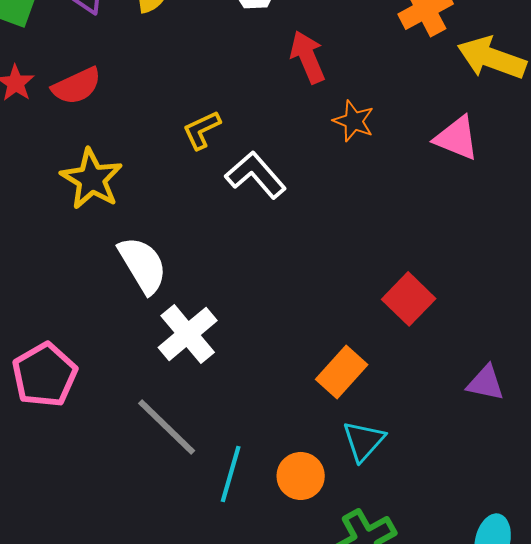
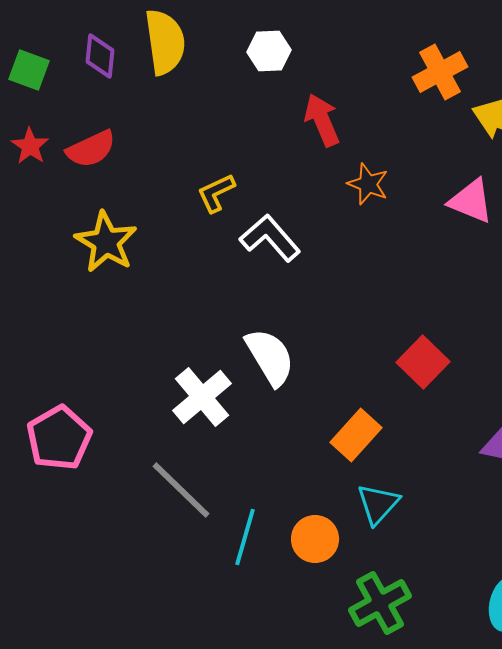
white semicircle: (143, 265) -> (270, 357), moved

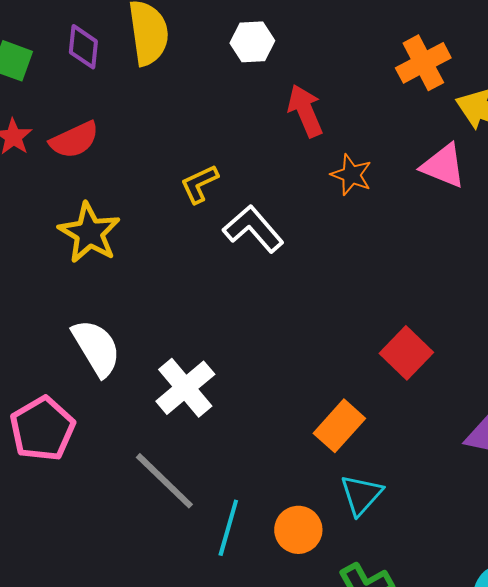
pink triangle: (471, 201) -> (443, 166), moved
white semicircle: (270, 357) -> (96, 348), moved

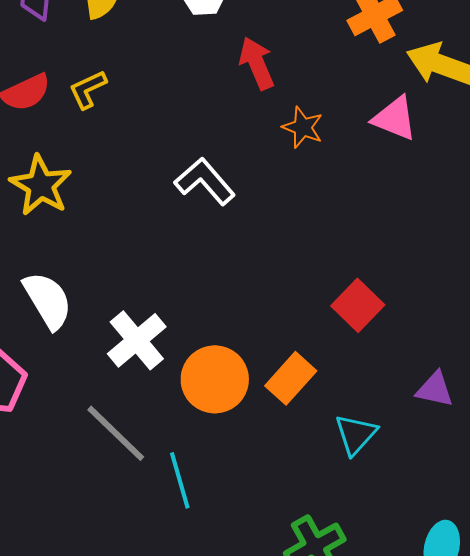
yellow L-shape: (199, 184) -> (88, 89), moved
cyan triangle: (361, 495) -> (356, 434), moved
cyan line: (228, 528) -> (180, 480), turned -32
orange circle: (298, 530) -> (215, 379), moved, size x1.4

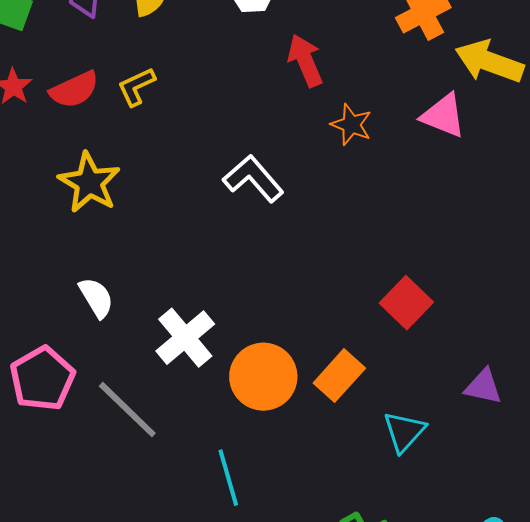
white semicircle: (48, 300) -> (96, 298), size x0.7
gray line: (116, 433) -> (127, 410), moved

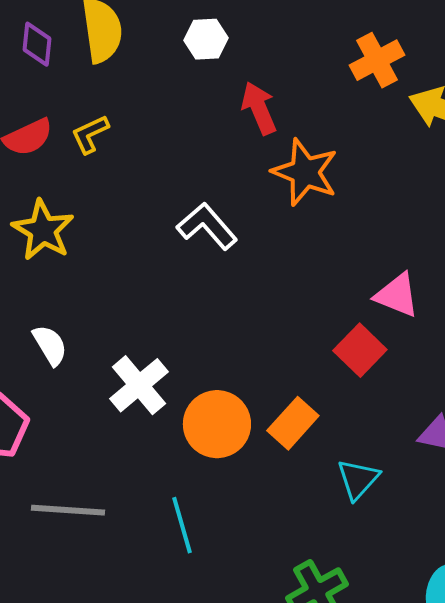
pink triangle: (443, 116) -> (397, 295), moved
orange star: (351, 125) -> (305, 172), size x1.6
gray line: (127, 410) -> (68, 510), moved, turned -40

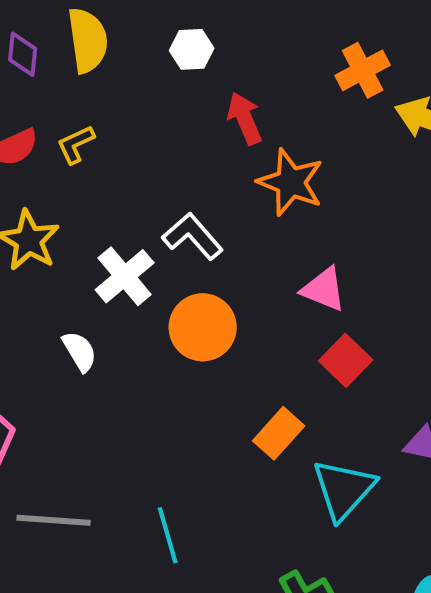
pink triangle: (397, 295) -> (324, 289), moved
white semicircle: (50, 345) -> (80, 351), moved
white cross: (139, 385) -> (125, 276), moved
orange circle: (217, 424) -> (203, 327), moved
cyan triangle: (358, 479) -> (344, 489), size x1.5

